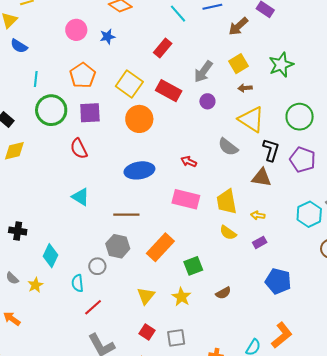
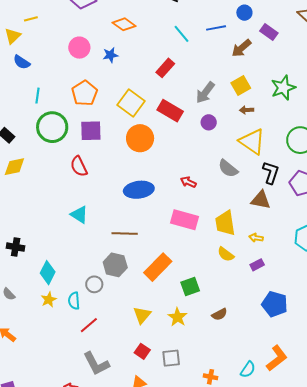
yellow star: (35, 285) -> (49, 300), moved

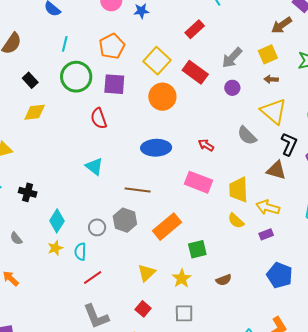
brown arrow: (241, 48) -> (282, 25), moved
yellow arrow: (256, 238) -> (268, 207), size x1.6
gray circle: (94, 284) -> (97, 227), moved
gray square: (171, 358) -> (184, 313), moved

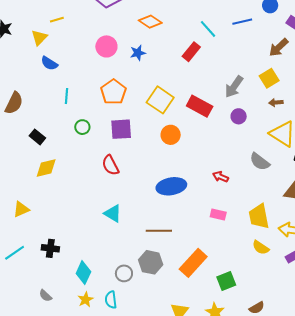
red rectangle: (195, 29) -> (191, 52), moved
green circle: (76, 77) -> (82, 127), size x0.5
orange circle: (162, 97) -> (171, 135), size x0.7
pink rectangle: (198, 182) -> (218, 215), size x0.6

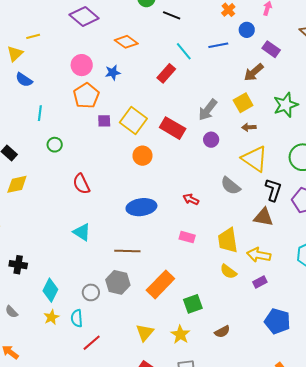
orange pentagon: (113, 92) -> (86, 96), moved
purple square: (121, 129) -> (104, 121), moved, size x0.6

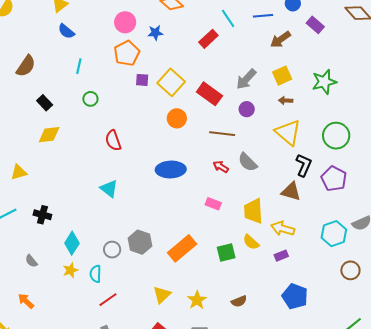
brown arrow: (254, 72) -> (280, 40), moved
gray semicircle: (231, 186) -> (248, 162), moved
brown line: (127, 251) -> (222, 134), moved
green square: (193, 304) -> (226, 253), moved

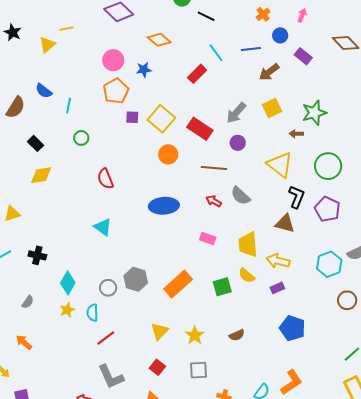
blue semicircle: (66, 31) -> (44, 91), moved
brown arrow: (286, 100) -> (296, 134), moved
gray semicircle: (31, 261) -> (28, 302), turned -104

